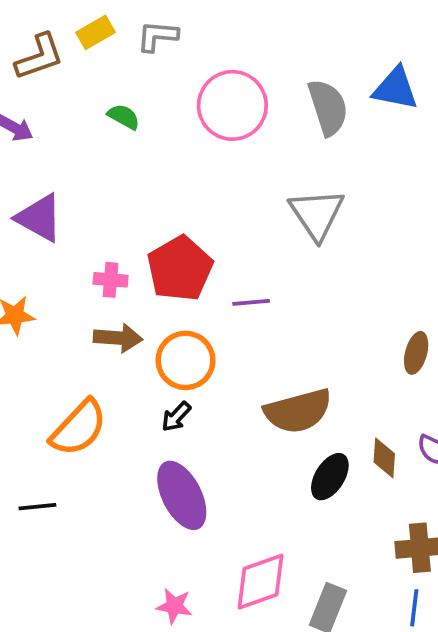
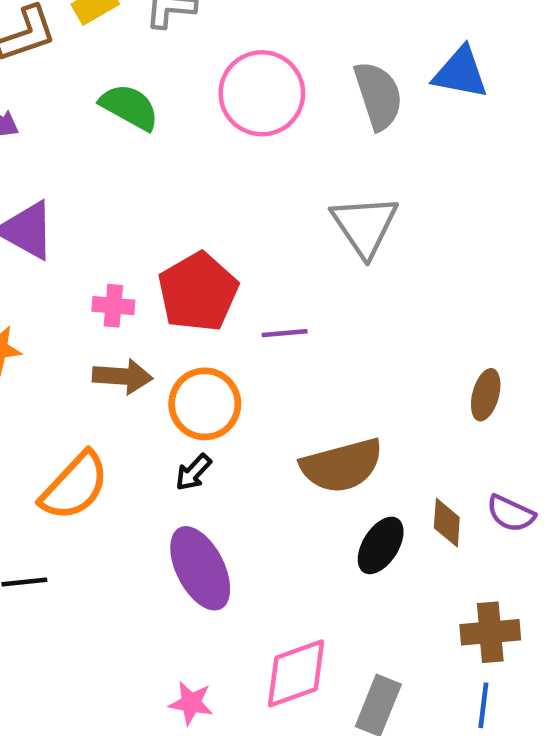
green semicircle: (124, 117) -> (129, 107), size x1.5

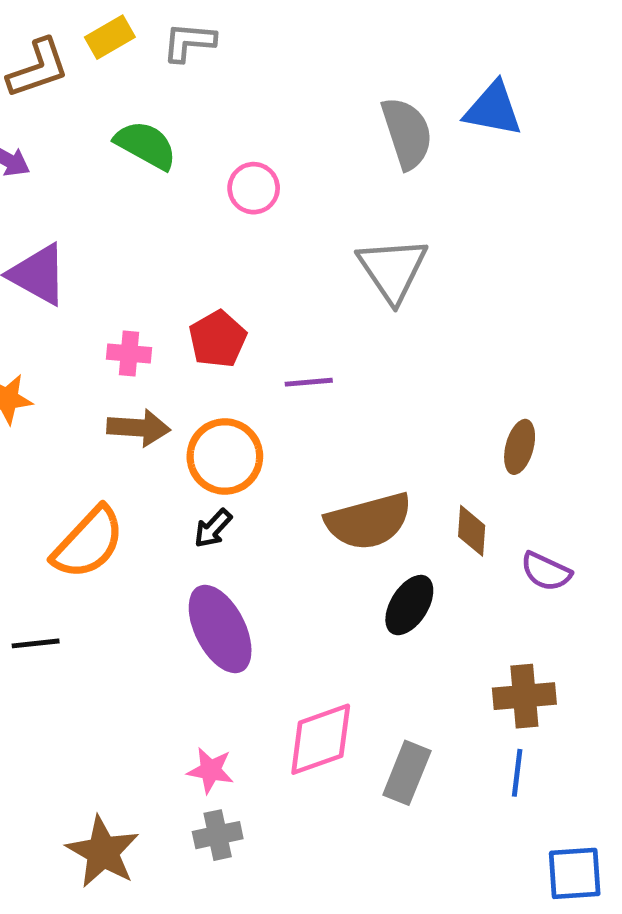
pink circle: (262, 93) -> (254, 188), moved, size x0.6
red pentagon: (198, 292) -> (218, 339), size x0.7
brown diamond: (447, 523) -> (472, 531), moved

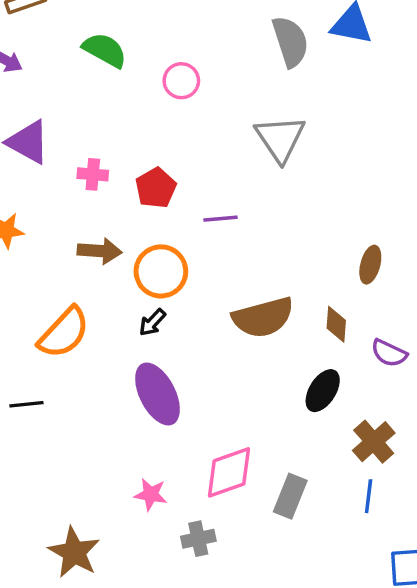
pink cross: (129, 353) -> (93, 174), moved
black ellipse: (409, 605) -> (323, 391), moved
brown cross: (524, 696) -> (374, 442), turned -36
gray cross: (218, 835) -> (198, 539), moved

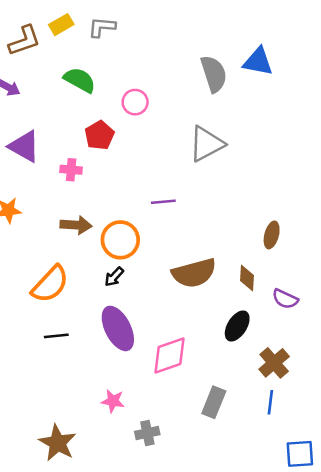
gray triangle: (280, 139) -> (206, 144), turned 36
red pentagon: (156, 188) -> (99, 135), moved
black line: (26, 404) -> (56, 336), moved
pink diamond: (229, 472) -> (170, 356), moved

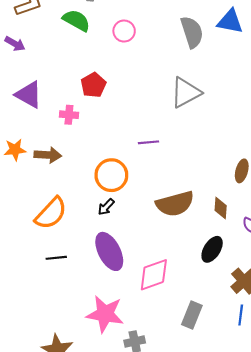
green semicircle: (80, 80) -> (76, 20), moved
pink circle: (135, 102) -> (124, 31), moved
brown arrow: (76, 225) -> (48, 155), moved
pink star: (113, 401) -> (105, 314), size x1.8

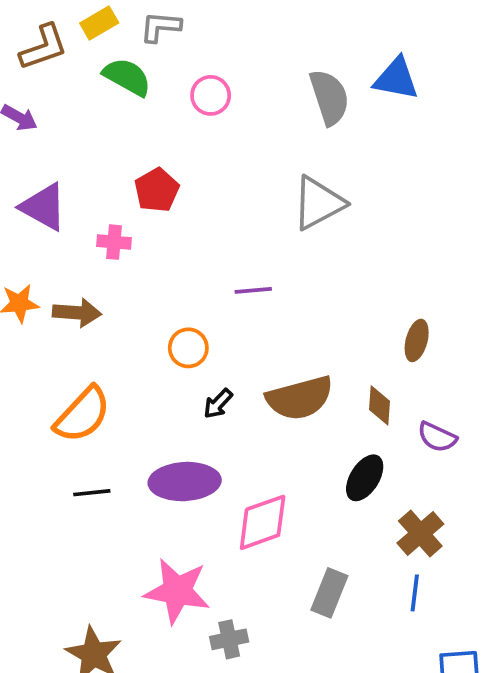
orange circle: (111, 175) -> (188, 348), size x0.7
black arrow: (106, 207) -> (218, 404), moved
purple ellipse: (109, 251) -> (185, 482), turned -66

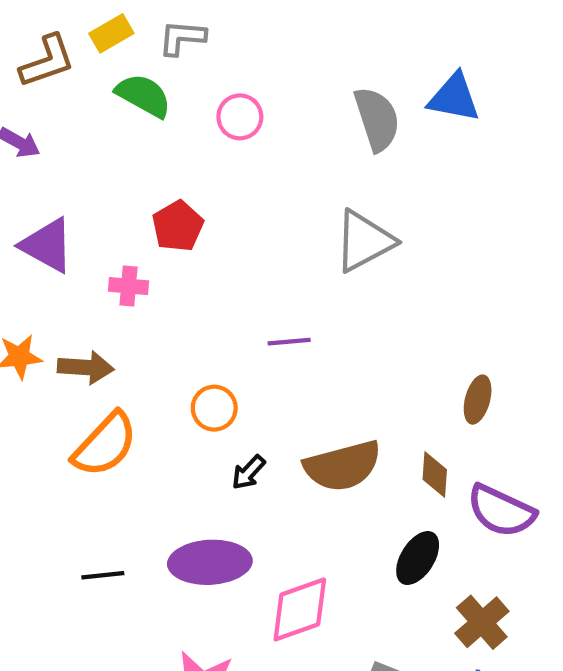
orange semicircle: (82, 415) -> (105, 445), moved
purple semicircle: (437, 437) -> (501, 511), size x1.5

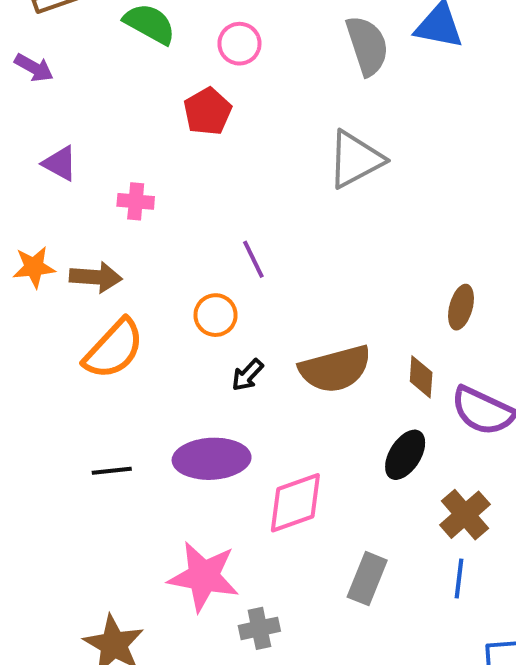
red pentagon: (178, 226) -> (208, 112), moved
purple triangle: (47, 245) -> (60, 163), size x0.7
purple line: (289, 342) -> (253, 259), moved, turned 69

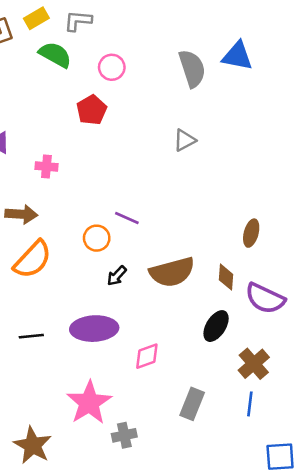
gray triangle: (355, 159) -> (185, 140), size x0.6
purple line: (253, 259) -> (127, 218), moved, turned -40
pink diamond: (295, 503) -> (147, 356), size x0.7
pink star: (204, 577) -> (89, 403), turned 30

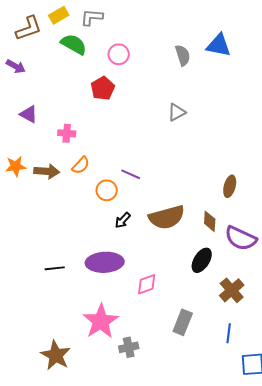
gray semicircle: (192, 69) -> (183, 55), size x0.7
orange semicircle: (33, 259) -> (81, 165), moved, size x0.6
blue line: (250, 404) -> (229, 333), moved

